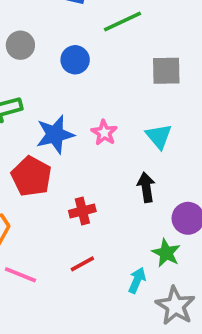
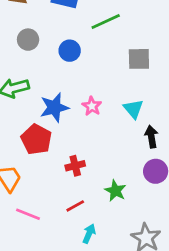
black arrow: (146, 187) -> (151, 137), moved
green star: (166, 253) -> (115, 191), moved
cyan arrow: (137, 280) -> (89, 234), moved

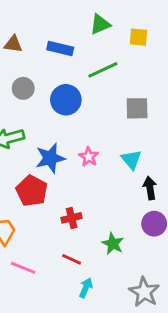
blue circle: (70, 51) -> (66, 100), size x1.4
red line: (75, 206) -> (72, 259), turned 54

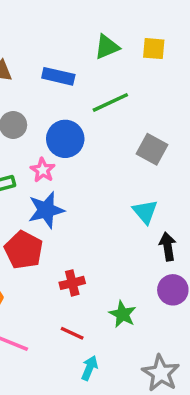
yellow square: (139, 37) -> (154, 49), moved
gray square: (137, 108) -> (152, 149), turned 30
pink star: (89, 157) -> (43, 170), moved

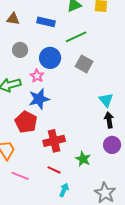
gray square: (152, 149) -> (84, 64), moved
cyan triangle: (145, 212) -> (106, 100), moved
red cross: (72, 283) -> (54, 141), size x1.5

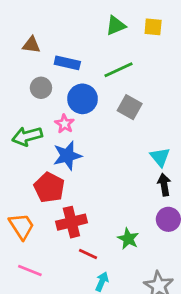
blue rectangle: (46, 22) -> (67, 63), moved
red cross: (54, 141) -> (71, 222), moved
pink line: (20, 176) -> (30, 271), moved

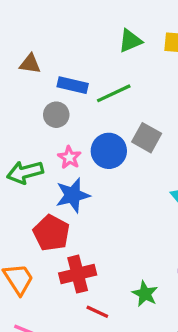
green line: (119, 70) -> (114, 93), moved
gray circle: (41, 88) -> (56, 115), moved
blue circle: (83, 99) -> (109, 151), moved

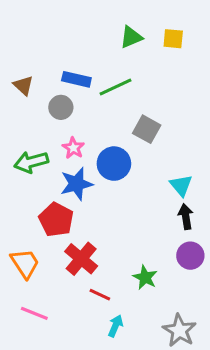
brown triangle: (30, 64) -> (23, 86), moved, turned 35
blue circle: (109, 151) -> (114, 164), moved
red cross: (78, 274) -> (81, 259), turned -36

